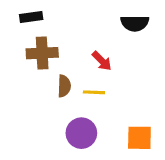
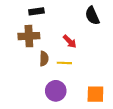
black rectangle: (31, 17) -> (36, 11), moved
black semicircle: (135, 23) -> (92, 16), turned 66

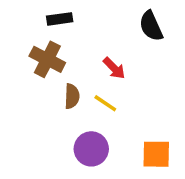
brown cross: (29, 36) -> (47, 59), turned 30
yellow line: (64, 63) -> (105, 103), turned 32

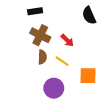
brown cross: (47, 59) -> (40, 35), moved
orange square: (156, 154) -> (88, 76), moved

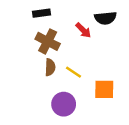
black semicircle: (89, 15) -> (105, 18), turned -72
red arrow: (67, 40) -> (83, 30), moved

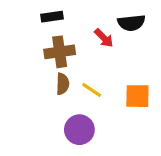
brown cross: (48, 41) -> (60, 52), turned -35
orange square: (104, 89) -> (137, 96), moved

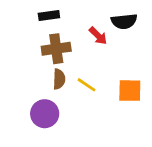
purple circle: (79, 130) -> (45, 114), moved

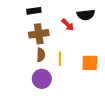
yellow line: (87, 85) -> (60, 59), turned 56
purple circle: (45, 114) -> (42, 79), moved

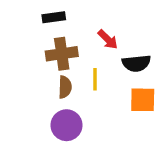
black semicircle: (86, 15) -> (136, 63), moved
yellow line: (60, 59) -> (95, 79), moved

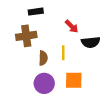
brown cross: (62, 54) -> (26, 36), moved
orange square: (143, 100) -> (74, 80), moved

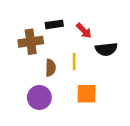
black rectangle: (36, 12) -> (54, 24), moved
purple circle: (44, 83) -> (39, 97), moved

